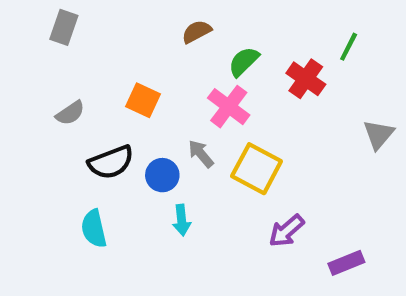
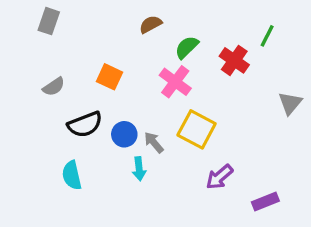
gray arrow: (201, 154) -> (154, 142), moved

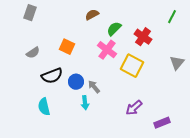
green line: (267, 36) -> (172, 17), moved
yellow square: (197, 129) -> (132, 66), moved

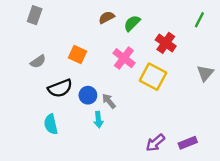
green semicircle: (114, 29) -> (132, 23), moved
purple arrow: (134, 108) -> (155, 143), moved

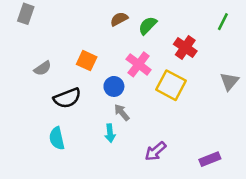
gray rectangle: (35, 15) -> (26, 14), moved
blue circle: (88, 95) -> (114, 86), moved
purple arrow: (155, 143) -> (155, 151), moved

